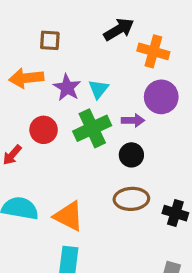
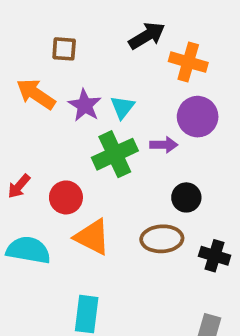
orange arrow: (26, 78) -> (36, 94), turned 40
red circle: (44, 130) -> (66, 197), moved
black circle: (131, 155) -> (186, 197), moved
orange triangle: (69, 216) -> (92, 237), moved

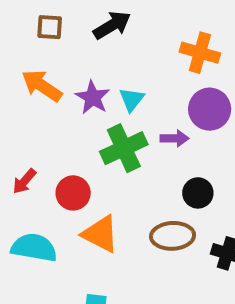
black arrow: (147, 36) -> (112, 25), moved
brown square: (64, 49) -> (50, 27), moved

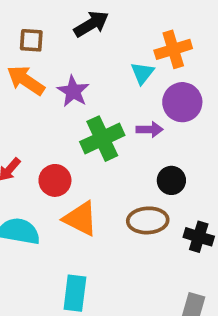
brown square: (50, 27) -> (31, 40), moved
orange cross: (200, 53) -> (173, 49), turned -33
cyan triangle: (132, 99) -> (142, 73), moved

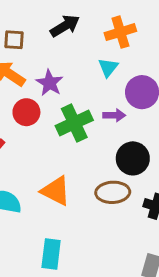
orange cross: (173, 49) -> (120, 32), moved
red circle: (55, 180) -> (26, 112), moved
black circle: (171, 180) -> (133, 158), size x1.4

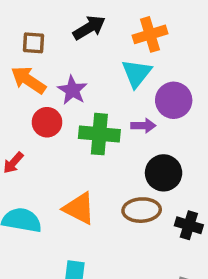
cyan triangle: (108, 67) -> (137, 73), size x1.4
green cross: (74, 123) -> (99, 134), turned 30

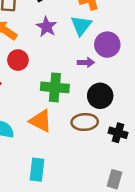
purple star: (72, 90) -> (47, 27), moved
green cross: (99, 134) -> (55, 87), moved

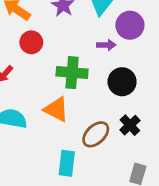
brown ellipse: (85, 122) -> (96, 134), moved, turned -40
black cross: (118, 133) -> (130, 125), moved, turned 30
cyan rectangle: (37, 170) -> (67, 163), moved

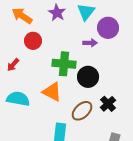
black circle: (122, 82) -> (88, 77), moved

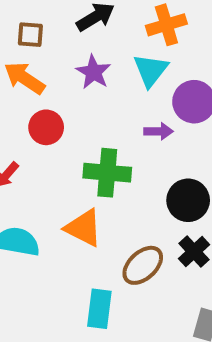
black circle: (88, 77) -> (188, 200), moved

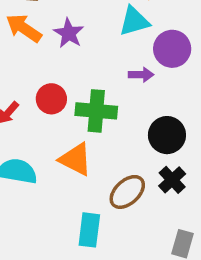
cyan triangle: (151, 70) -> (134, 21), turned 36
purple star: (93, 72) -> (69, 33), moved
red circle: (46, 127) -> (51, 99), moved

